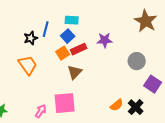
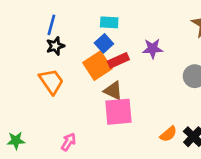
blue line: (46, 29) -> (51, 25), moved
orange square: (63, 53) -> (97, 66), size x1.5
brown triangle: (75, 72) -> (113, 91), turned -49
pink square: (65, 103) -> (118, 112), moved

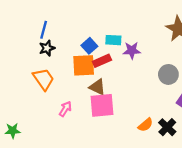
cyan rectangle: (109, 22) -> (113, 40), moved
orange square: (97, 66) -> (84, 65), turned 30
pink arrow: (68, 142) -> (65, 109), moved

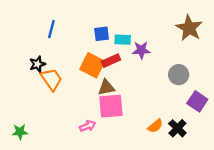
blue square: (89, 46) -> (102, 34), moved, turned 35
black star: (47, 48) -> (37, 64), moved
orange square: (84, 65) -> (92, 65), turned 30
brown triangle: (97, 87) -> (106, 87), turned -36
pink arrow: (65, 109) -> (88, 126), moved, turned 35

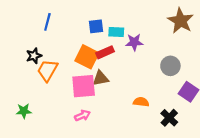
orange trapezoid: (51, 79) -> (47, 70), turned -115
pink square: (111, 106) -> (84, 86), moved
orange semicircle: (155, 126) -> (141, 102), moved, turned -133
green star: (20, 132) -> (24, 111), moved

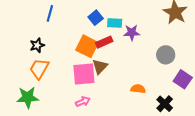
blue square: (96, 26) -> (96, 18), turned -32
orange trapezoid: (47, 70) -> (39, 69), moved
brown triangle: (100, 78) -> (100, 67), turned -35
green star: (24, 111) -> (28, 97), size x1.5

